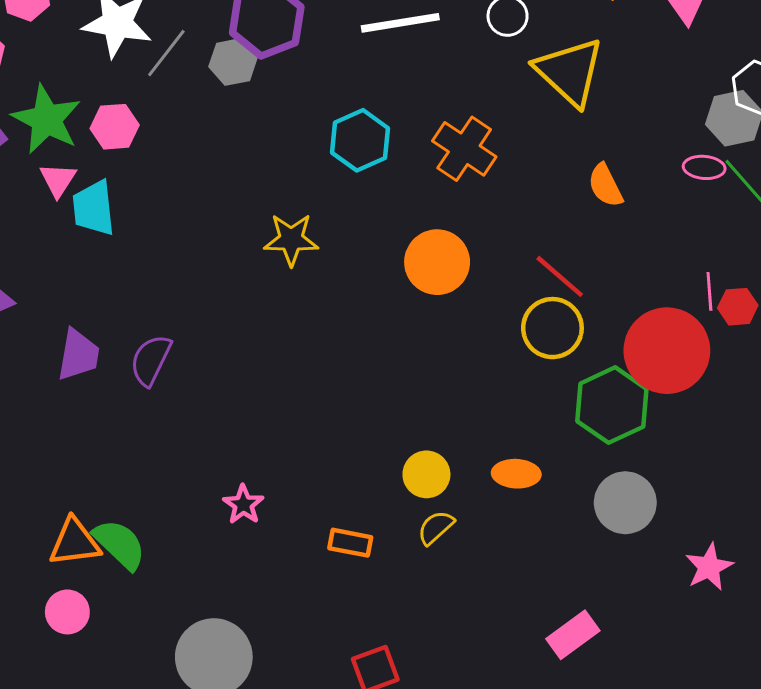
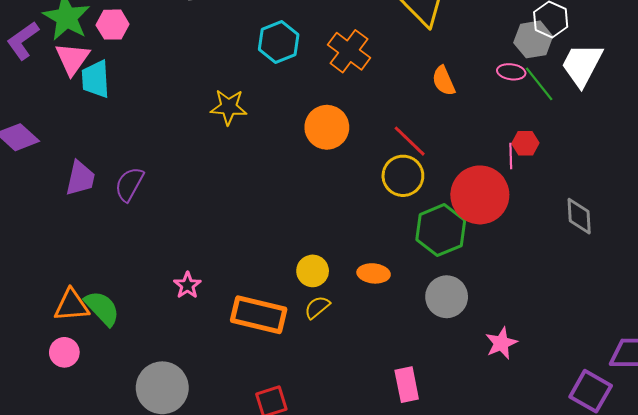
pink triangle: (58, 180) -> (72, 59), size x1.4
red hexagon: (738, 307) -> (525, 143), moved
orange rectangle: (350, 543) -> (259, 315), size x1.8
pink rectangle: (573, 635) -> (407, 385), turned -68

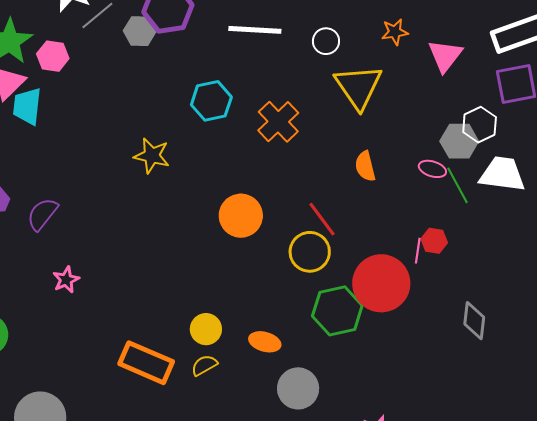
white trapezoid: (582, 65) -> (502, 174), turned 60
orange circle: (327, 127) -> (241, 216), moved
pink star: (187, 285) -> (66, 280), moved
gray circle: (447, 297) -> (298, 388), moved

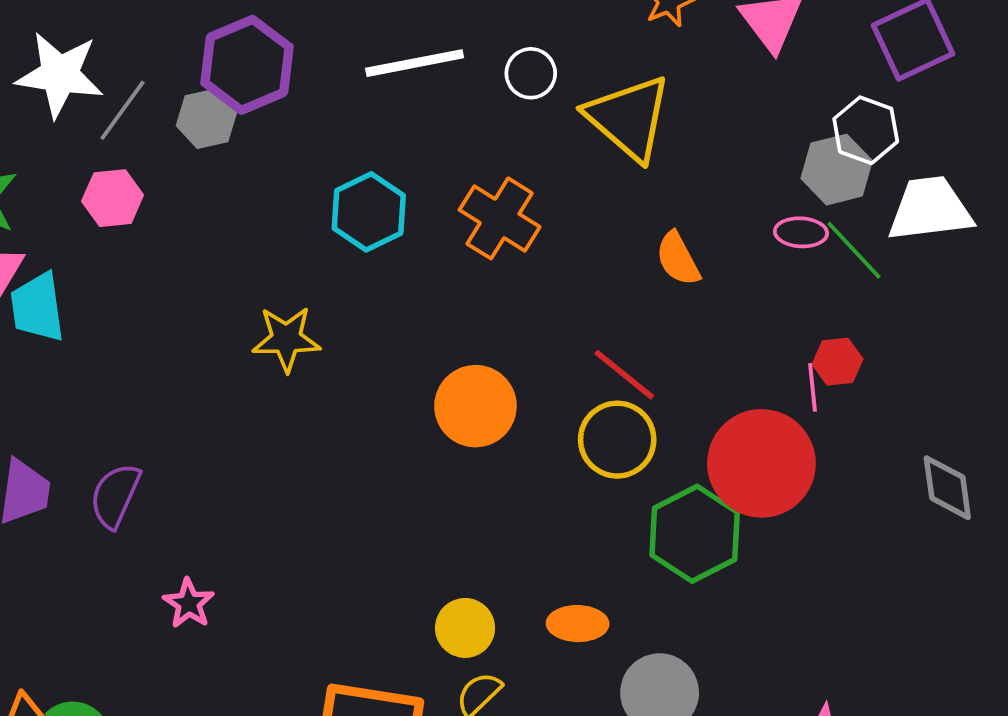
white circle: (326, 41) -> (531, 73), moved
pink hexagon: (53, 56) -> (113, 198), moved

